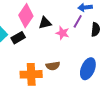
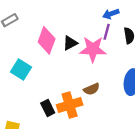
pink star: (63, 33) -> (93, 49), size x1.6
black rectangle: (18, 38) -> (48, 108), moved, turned -72

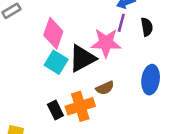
black triangle: (70, 43) -> (82, 58), moved, size x1.6
cyan square: (21, 69) -> (56, 62), moved

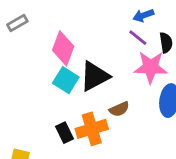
purple line: (121, 23) -> (138, 38), turned -66
pink star: (106, 43) -> (151, 67), moved

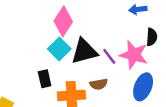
purple line: (138, 38) -> (109, 56), moved
black rectangle: (64, 133) -> (45, 79), moved

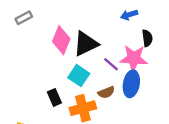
cyan square: (59, 49) -> (79, 76), moved
black triangle: (84, 51) -> (86, 44), moved
blue ellipse: (143, 87) -> (131, 84), moved

